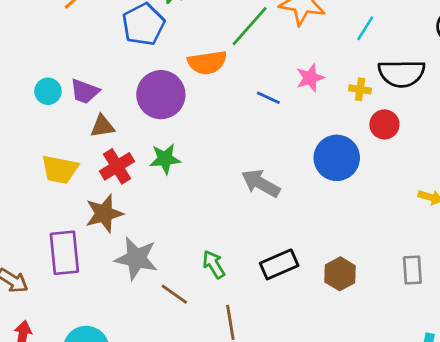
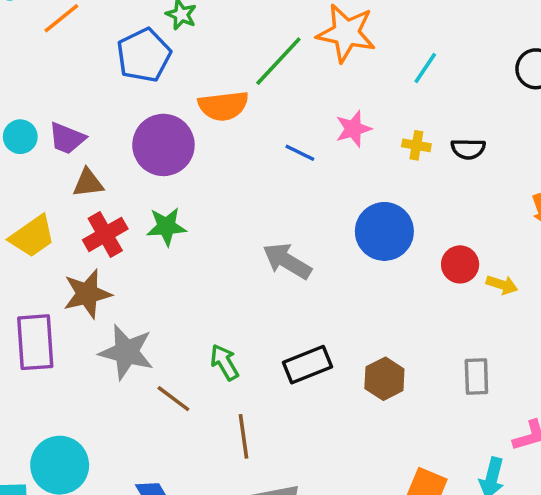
black semicircle: (402, 73) -> (468, 149), moved, size x0.6
red circle: (384, 124) -> (460, 264), moved
yellow trapezoid: (60, 169) -> (32, 236), turned -48

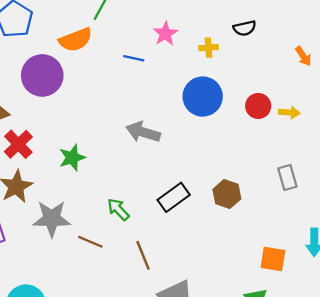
yellow cross: (416, 145) -> (209, 48), moved
green star: (166, 227) -> (72, 158), moved

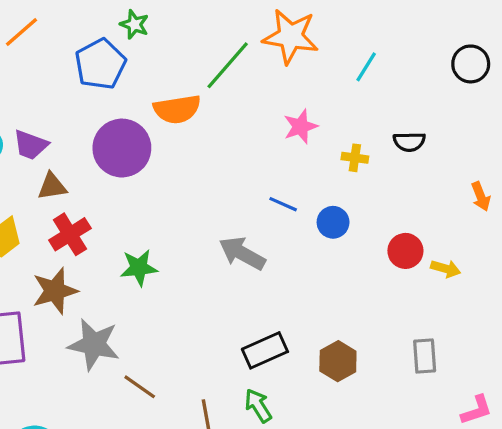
blue line: (134, 58) -> (283, 204), moved
blue circle: (203, 97) -> (333, 222), size x0.6
green arrow: (118, 209) -> (258, 406), moved

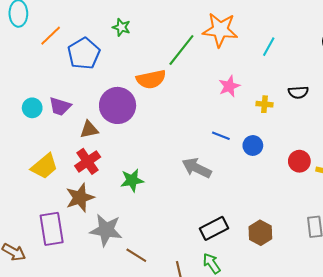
blue pentagon: (100, 64) -> (84, 54), moved
brown triangle: (52, 186) -> (89, 130), moved

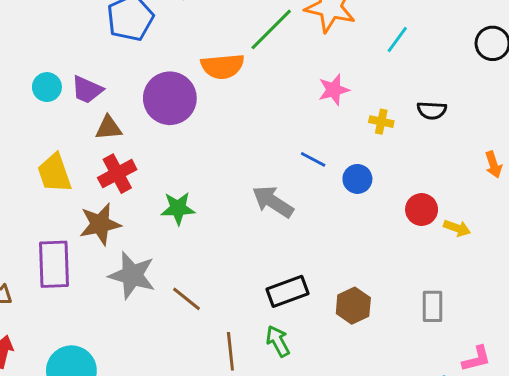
brown triangle: (89, 130) -> (108, 128), moved
yellow trapezoid: (44, 166) -> (54, 173), turned 104
brown line: (136, 255) -> (187, 299), moved

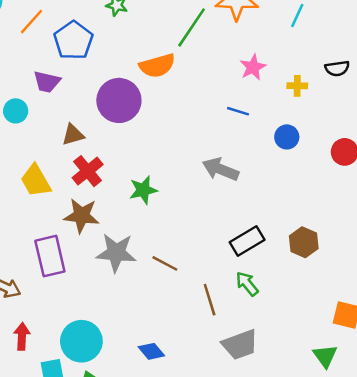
purple trapezoid: (87, 90) -> (47, 82), moved
blue line: (313, 159) -> (238, 111), moved
brown star: (100, 224) -> (81, 216), turned 30

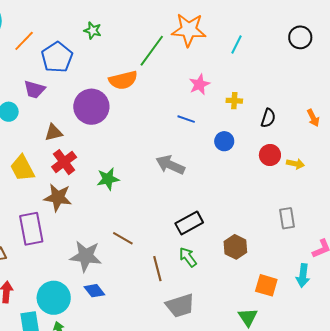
black semicircle: (337, 68) -> (268, 118), moved, turned -66
brown hexagon: (304, 242) -> (235, 247), moved
gray star: (116, 253) -> (86, 256), moved
blue diamond: (151, 351) -> (94, 291), moved

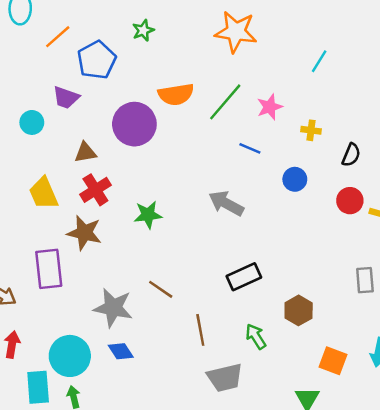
orange star: (189, 30) -> (236, 32), moved
green star: (93, 31) -> (143, 30), turned 30
green line: (152, 51) -> (225, 102), moved
green arrow: (188, 257) -> (256, 336), moved

